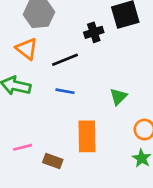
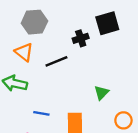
blue line: (65, 91) -> (41, 113), moved

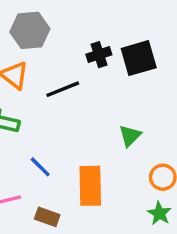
black square: (107, 23) -> (139, 58), moved
blue line: (41, 113) -> (40, 167), turned 35

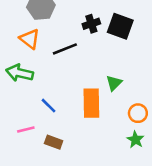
black square: (139, 58) -> (120, 26), turned 36
orange rectangle: (90, 186) -> (91, 103), moved

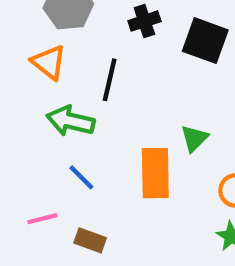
black cross: (91, 24) -> (144, 21), moved
black line: (65, 49) -> (110, 80), turned -55
green arrow: (20, 73) -> (71, 121), moved

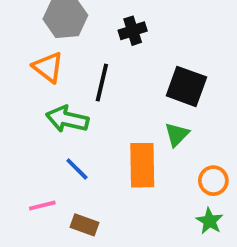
black square: (205, 41) -> (186, 86), moved

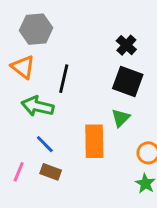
black cross: (133, 31) -> (126, 45), moved, turned -30
pink line: (42, 206) -> (19, 172), turned -54
brown rectangle: (85, 225) -> (51, 172), moved

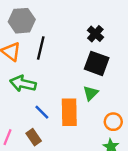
black line: (64, 79) -> (41, 48), moved
blue line: (45, 144) -> (42, 112), moved
brown rectangle: (51, 172) -> (34, 137), turned 35

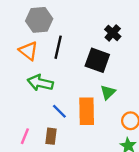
black square: (97, 63) -> (97, 60), moved
brown rectangle: (34, 137) -> (51, 136), turned 42

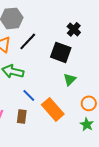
black line: (58, 47) -> (28, 41), turned 30
orange rectangle: (87, 111) -> (53, 109), moved, turned -40

